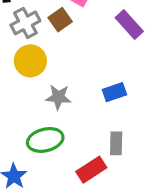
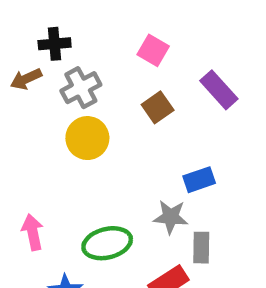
brown square: (60, 20) -> (158, 107), moved
gray star: (58, 97) -> (171, 217), moved

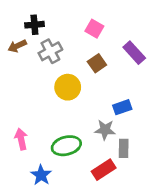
yellow circle: (87, 138) -> (68, 87), moved

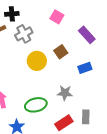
brown square: (97, 63) -> (61, 52), moved
blue rectangle: (122, 107) -> (85, 68), moved
gray rectangle: (124, 148) -> (86, 117), moved

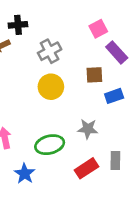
pink square: (57, 17) -> (98, 29), moved, turned 32
gray cross: (24, 34) -> (50, 51), moved
brown square: (61, 52) -> (94, 75), moved, turned 32

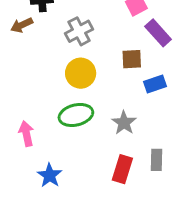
gray star: (88, 129) -> (124, 123), turned 30
green ellipse: (50, 145) -> (76, 115), moved
red rectangle: (86, 168) -> (122, 169), turned -40

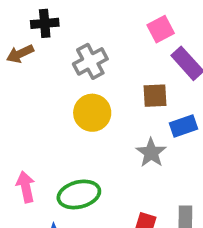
green ellipse: (76, 115) -> (79, 194), moved
gray star: (124, 123) -> (151, 153), moved

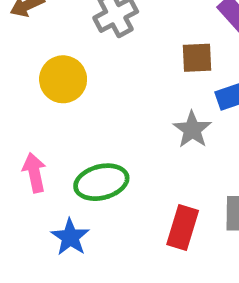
yellow circle: (92, 113) -> (63, 79), moved

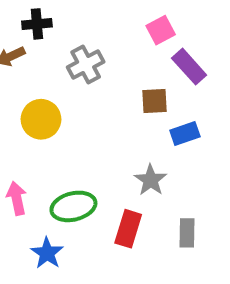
gray star: (192, 130) -> (150, 180), moved
red rectangle: (183, 228) -> (128, 229), moved

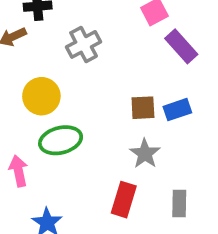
brown square: (155, 101) -> (143, 108), moved
green ellipse: (73, 206) -> (61, 140), moved

